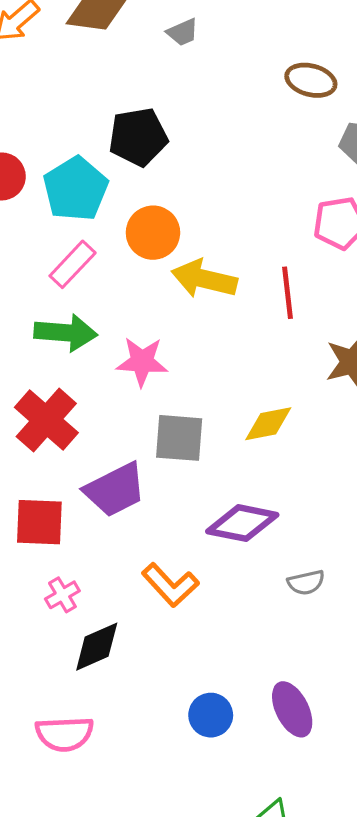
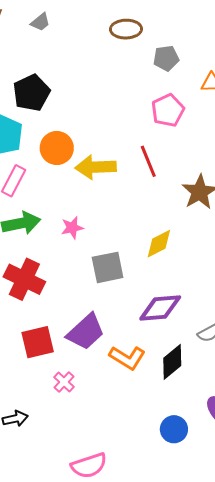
pink star: (142, 362) -> (72, 228), size x0.7
purple trapezoid: (115, 490) -> (86, 332), moved
black diamond: (97, 647) -> (172, 362), moved

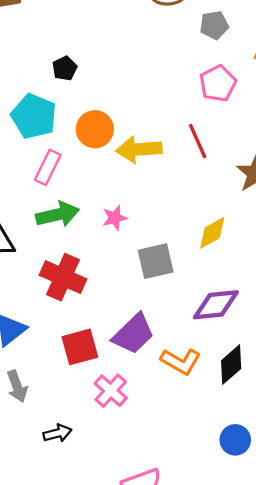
black pentagon: (31, 93) -> (65, 68), size x0.6
pink cross: (64, 382) -> (111, 391), size x1.4

